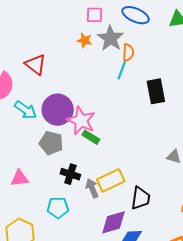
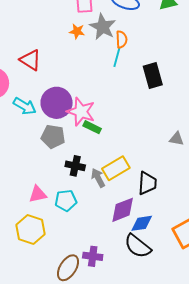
pink triangle: (20, 178) -> (38, 194), moved

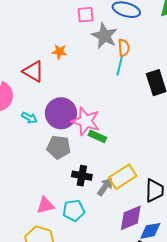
orange star: (77, 31) -> (59, 52), moved
cyan arrow: (25, 106) -> (29, 118), size x0.7
gray arrow: (98, 178) -> (105, 187), turned 66

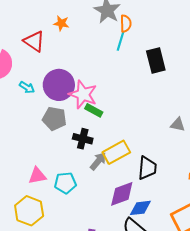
black cross: (82, 176) -> (83, 139), moved

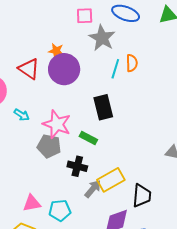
orange semicircle: (126, 23) -> (132, 63), moved
black rectangle: (156, 60) -> (103, 107), moved
purple circle: (59, 85) -> (64, 69), moved
pink star: (83, 94) -> (57, 124), moved

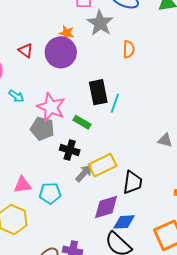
orange star: (56, 51) -> (67, 33), moved
red triangle: (29, 69) -> (26, 50), size x0.7
cyan line: (115, 69) -> (115, 103), moved

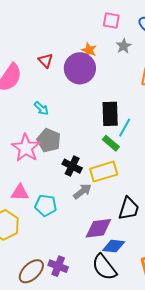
gray star: (100, 23) -> (124, 46), size x0.6
cyan arrow: (16, 96) -> (41, 108), moved
pink star: (51, 107) -> (26, 148), moved
green rectangle: (82, 122) -> (111, 143), moved
yellow rectangle: (103, 165) -> (104, 172), moved

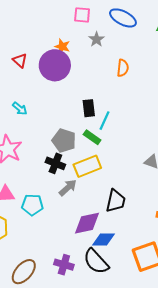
black rectangle: (110, 114) -> (89, 108), size x0.7
gray pentagon: (49, 140) -> (64, 141), moved
purple cross: (58, 266) -> (64, 265), moved

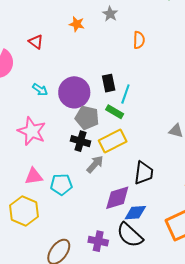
purple circle: (55, 65) -> (74, 92), moved

